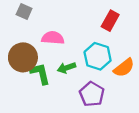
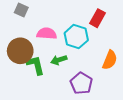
cyan hexagon: (98, 56) -> (76, 37), moved
orange semicircle: (124, 68) -> (110, 60), turned -30

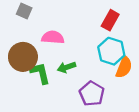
cyan hexagon: (76, 37) -> (111, 51), moved

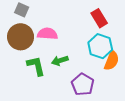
red rectangle: (110, 20) -> (99, 18), turned -60
brown circle: (23, 57) -> (21, 37), moved

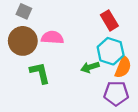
green arrow: (60, 61) -> (90, 67), moved
purple pentagon: (83, 84) -> (116, 93), moved, turned -30

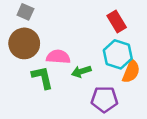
pink semicircle: (52, 38) -> (58, 57), moved
green arrow: (90, 67) -> (81, 71), moved
purple pentagon: (116, 93) -> (104, 99), moved

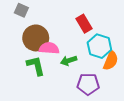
red rectangle: (117, 22) -> (84, 24), moved
brown circle: (24, 43) -> (36, 38), moved

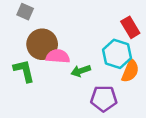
red rectangle: (84, 24) -> (130, 27), moved
green L-shape: (36, 66) -> (24, 71), moved

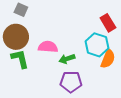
brown circle: (42, 44) -> (16, 37), moved
purple pentagon: (104, 99) -> (71, 82), moved

